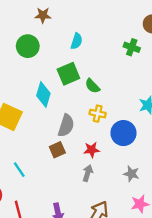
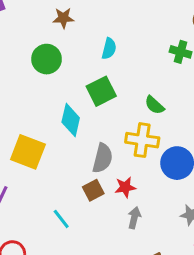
green semicircle: (92, 86) -> (154, 105), moved
yellow cross: (98, 114) -> (142, 140), size x1.5
red star: (92, 150) -> (125, 187), moved
cyan line: (19, 170) -> (61, 219), moved

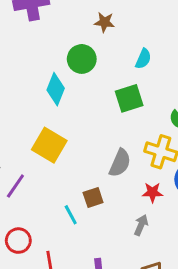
cyan diamond: (71, 120) -> (56, 89), moved
red star: (125, 187) -> (152, 192), moved
brown square: (93, 190) -> (93, 197), moved

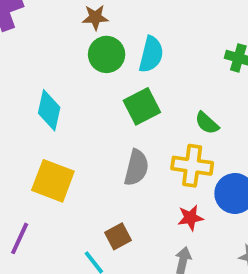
green circle: (82, 59) -> (107, 54), moved
cyan semicircle: (143, 59) -> (151, 54), size x1.4
gray semicircle: (120, 163) -> (136, 168), moved

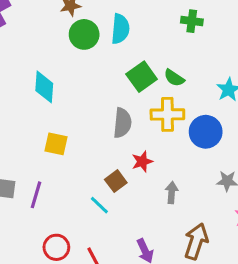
green square: (142, 106) -> (142, 77), moved
yellow square: (53, 181) -> (56, 144), size x0.7
red star: (190, 218) -> (142, 162), moved

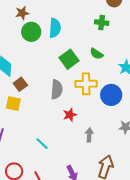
green semicircle: (174, 78) -> (96, 54), moved
brown square: (116, 181) -> (20, 84), moved

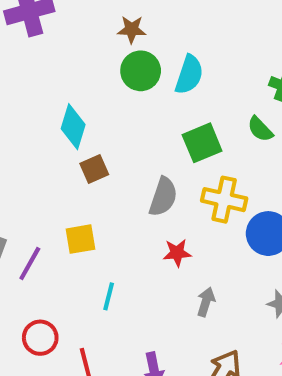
green semicircle: (96, 54) -> (260, 129), moved
yellow square: (13, 104) -> (81, 239), moved, turned -35
cyan line: (42, 144) -> (109, 296), turned 48

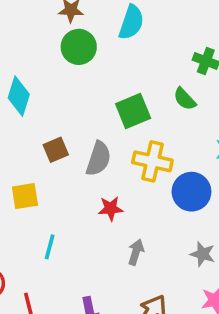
cyan semicircle: (189, 75) -> (131, 22), moved
brown square: (94, 169) -> (56, 150), moved

